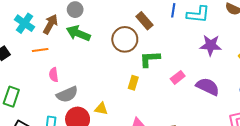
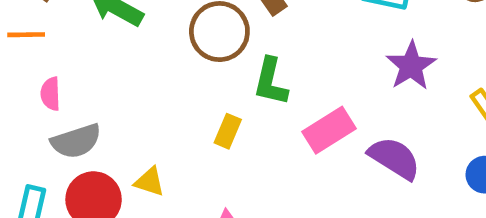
purple star: (211, 45) -> (411, 66), turned 30
green L-shape: (150, 59) -> (271, 82), turned -80
pink rectangle: (178, 77) -> (329, 130), size x1.5

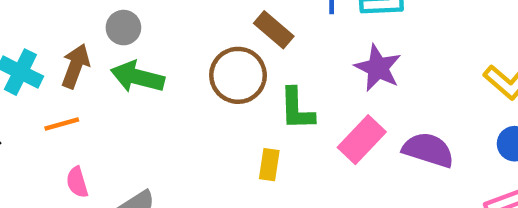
purple star: (411, 66) -> (378, 68), moved
pink semicircle: (51, 94) -> (77, 182), moved

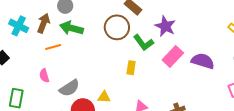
purple star: (378, 68) -> (165, 26), moved
green L-shape: (297, 109) -> (143, 43), turned -35
orange line: (62, 124) -> (53, 47), moved

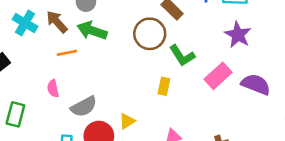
brown arrow: (43, 23) -> (57, 22), turned -66
purple star: (165, 26) -> (238, 35), moved
yellow triangle: (104, 97) -> (127, 121), turned -40

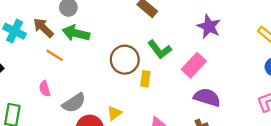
brown circle: (150, 34) -> (125, 60), moved
orange line: (67, 53) -> (55, 55), turned 48
purple semicircle: (256, 84) -> (207, 97), moved

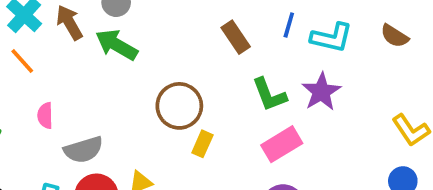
green L-shape: (160, 49) -> (269, 95), moved
orange line: (55, 55) -> (22, 61), moved

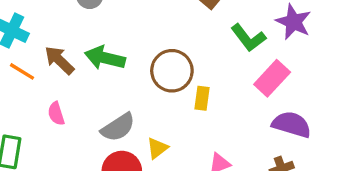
brown arrow: (69, 22) -> (59, 60), moved
green arrow: (117, 45) -> (105, 58), moved
gray semicircle: (84, 150) -> (118, 127), moved

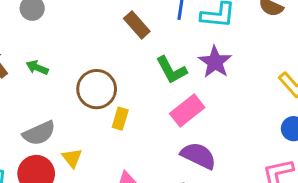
green arrow: (105, 58) -> (37, 68), size x0.6
yellow triangle: (157, 148) -> (72, 158), turned -40

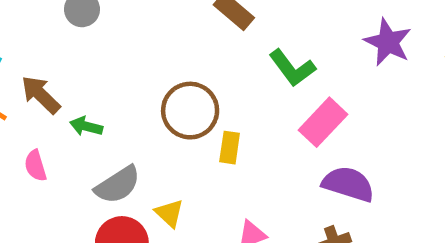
purple star: (215, 62) -> (388, 42), moved
green arrow: (37, 68) -> (86, 126), moved

